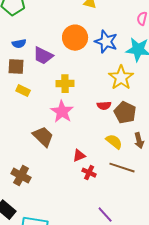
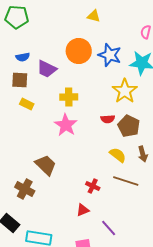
brown trapezoid: (43, 137) -> (46, 165), moved
red triangle: (79, 156) -> (83, 210), moved

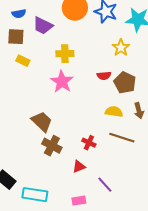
yellow star: (125, 91) -> (121, 48), size x0.7
yellow semicircle: (118, 155) -> (114, 112), turned -30
brown cross: (25, 189) -> (52, 146), moved

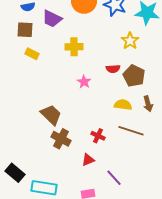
pink star: (62, 82) -> (84, 82), moved, size x0.6

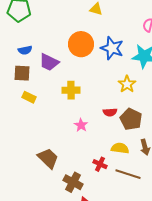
red cross: (98, 136) -> (100, 164), moved
brown cross: (61, 139) -> (73, 182), moved

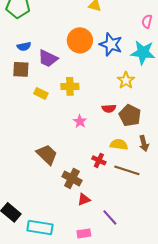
yellow rectangle: (29, 97) -> (41, 93), moved

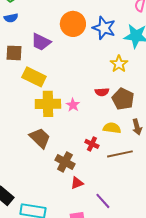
blue semicircle: (24, 46) -> (11, 18), moved
yellow cross: (70, 86) -> (48, 104), moved, size x1.4
yellow rectangle: (41, 93) -> (34, 77), size x1.6
brown line: (127, 170) -> (120, 154), turned -30

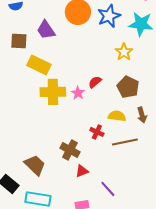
blue star: (104, 28) -> (109, 16), turned 30
purple trapezoid: (41, 42) -> (46, 30), turned 30
red semicircle: (102, 92) -> (95, 82), moved, turned 144
brown trapezoid: (40, 138) -> (35, 165), moved

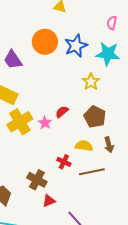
yellow cross: (53, 92) -> (20, 122), turned -30

